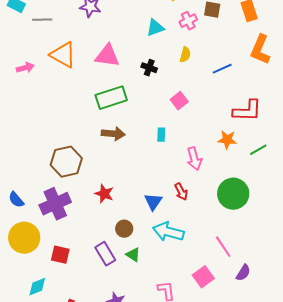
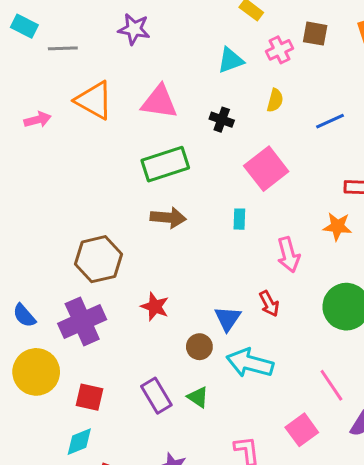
pink square: (179, 101) -> (266, 169), size x1.6
brown circle: (124, 229) -> (199, 347), moved
cyan diamond: (37, 287) -> (79, 442), moved

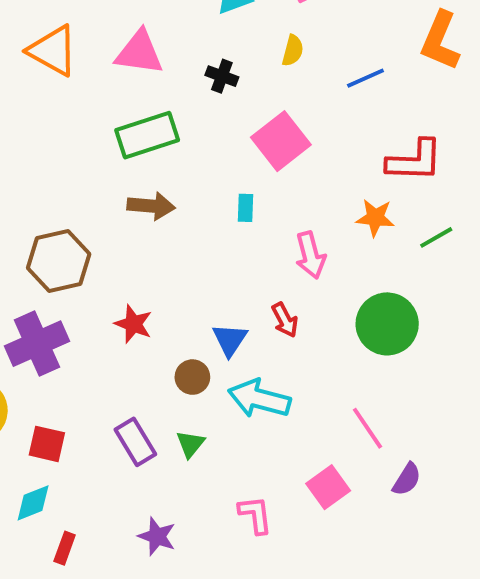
green triangle: (198, 397) -> (190, 444), turned 35

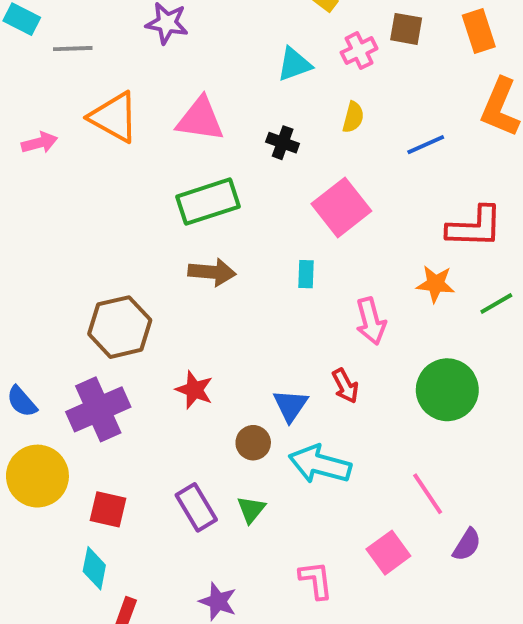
cyan diamond: (33, 503) -> (94, 568), turned -57

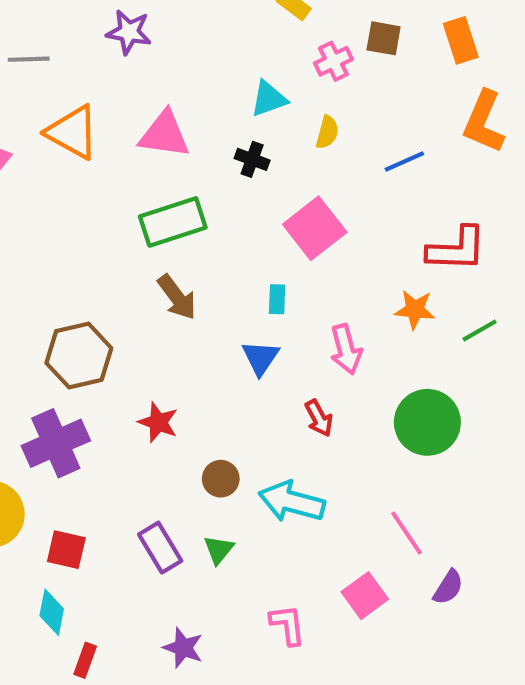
cyan triangle: (294, 64) -> (269, 99), moved
brown arrow: (212, 272) -> (177, 297), turned 48
blue triangle: (290, 405) -> (260, 358), moved

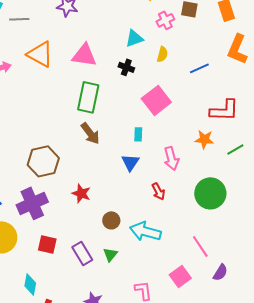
green rectangle: (173, 222) -> (88, 97), turned -60
red square: (66, 550) -> (47, 244), moved

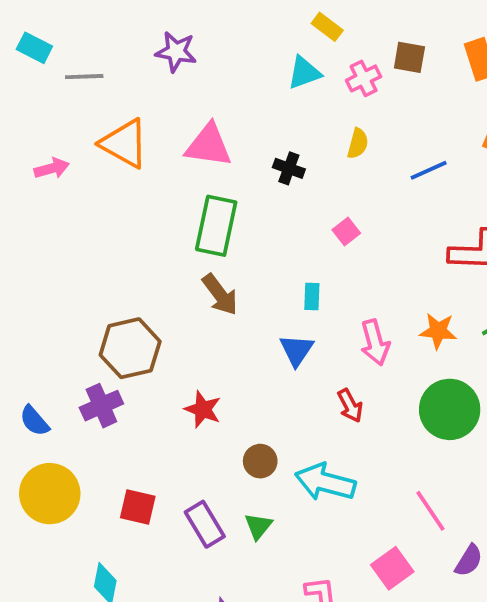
cyan triangle: (134, 38) -> (304, 73), moved
pink square: (156, 100) -> (346, 231), size x0.5
orange star: (204, 139) -> (438, 331), moved
purple cross: (32, 203) -> (101, 406), moved, size x0.7

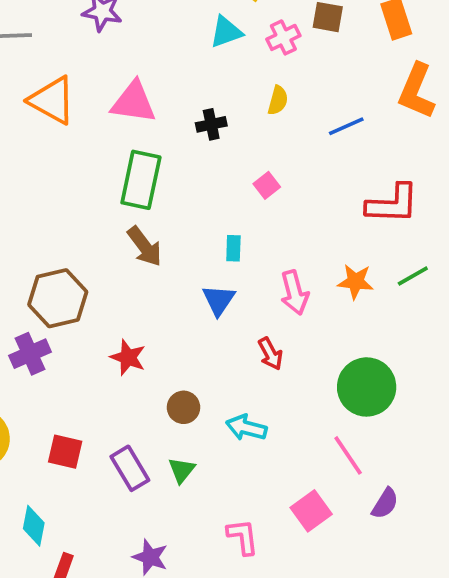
black cross: (289, 168) -> (211, 124), turned -32
green circle: (450, 409) -> (367, 387), moved
cyan arrow: (325, 482) -> (246, 428), size x0.7

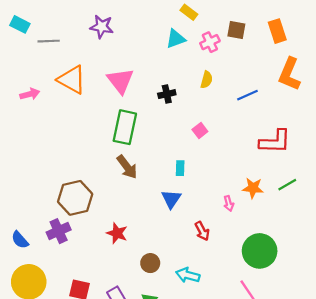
pink triangle: (134, 102) -> (120, 81), turned 44
pink arrow: (294, 293) -> (229, 203), moved, size x0.6

